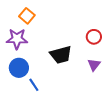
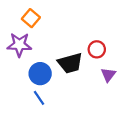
red circle: (94, 37) -> (97, 49), moved
blue circle: (19, 68) -> (40, 74), moved

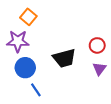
red circle: (97, 49) -> (97, 45), moved
blue circle: (40, 74) -> (25, 68), moved

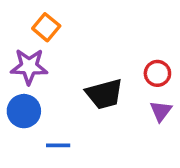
blue circle: (25, 68) -> (24, 111), moved
blue line: (36, 90) -> (58, 145), turned -56

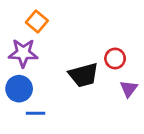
red circle: (157, 73) -> (115, 58), moved
blue line: (58, 145) -> (36, 113), moved

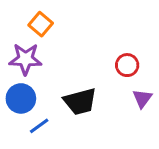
black trapezoid: (84, 75) -> (80, 102), moved
blue line: (36, 113) -> (39, 126), turned -36

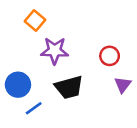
purple star: (25, 59) -> (55, 51), moved

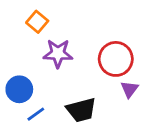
red circle: (110, 56) -> (116, 59), size x1.6
black trapezoid: (69, 87) -> (81, 110), moved

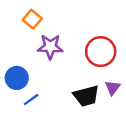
purple triangle: (130, 89) -> (113, 88), moved
black trapezoid: (81, 110) -> (86, 96), moved

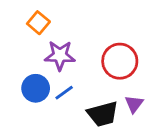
blue circle: (17, 78) -> (36, 88), moved
blue line: (31, 100) -> (64, 93), moved

